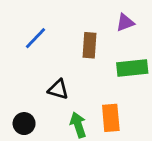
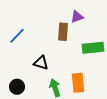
purple triangle: (125, 22) -> (77, 17), moved
blue line: (35, 38) -> (17, 36), moved

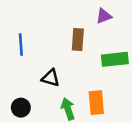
purple triangle: (77, 17) -> (104, 16), moved
blue line: (17, 36) -> (21, 44), turned -48

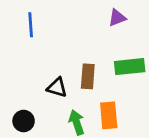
brown rectangle: (78, 40) -> (88, 76), moved
blue line: (21, 44) -> (31, 25), moved

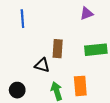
brown rectangle: (88, 76) -> (58, 49), moved

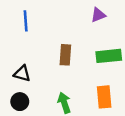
black triangle: (42, 65) -> (22, 74), moved
orange rectangle: (80, 86) -> (104, 97), moved

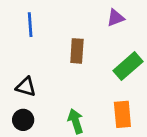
brown rectangle: (65, 55) -> (77, 51), moved
green rectangle: (109, 56) -> (128, 66), turned -35

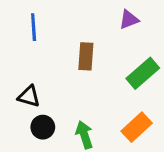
orange rectangle: (122, 114) -> (137, 127), turned 52
black circle: (23, 120) -> (43, 127), moved

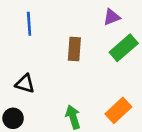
green rectangle: (143, 73) -> (124, 48), moved
black circle: (43, 127) -> (13, 118), moved

